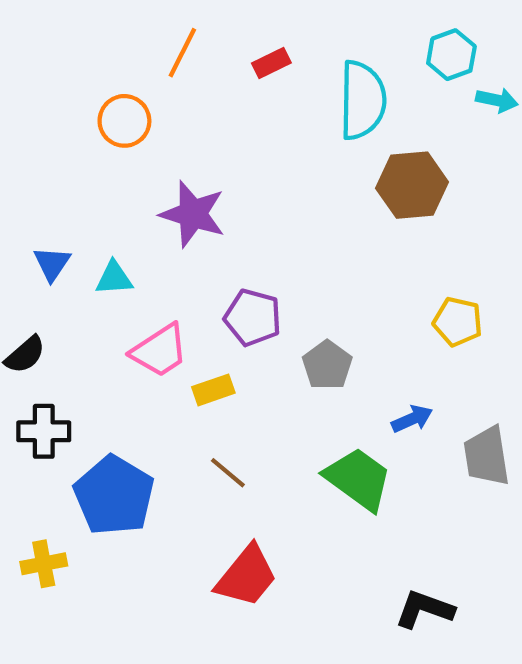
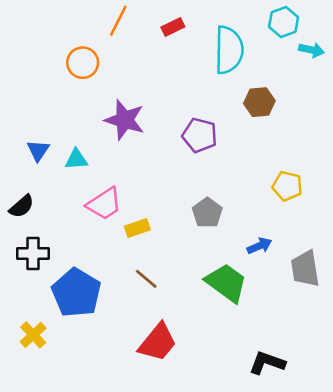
brown hexagon: (412, 185) -> (259, 102), size x0.7
purple pentagon: (253, 317) -> (200, 135), moved
yellow cross: (44, 564) -> (33, 335), turned -32

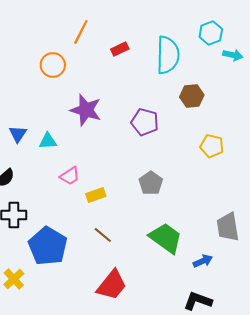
red rectangle: (173, 27) -> (120, 49), moved
yellow pentagon: (287, 186) -> (212, 146), moved
pink trapezoid: (104, 204) -> (70, 176), size x0.7
blue arrow: (259, 246) -> (203, 261), moved

